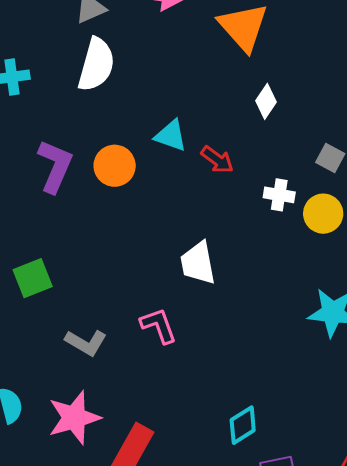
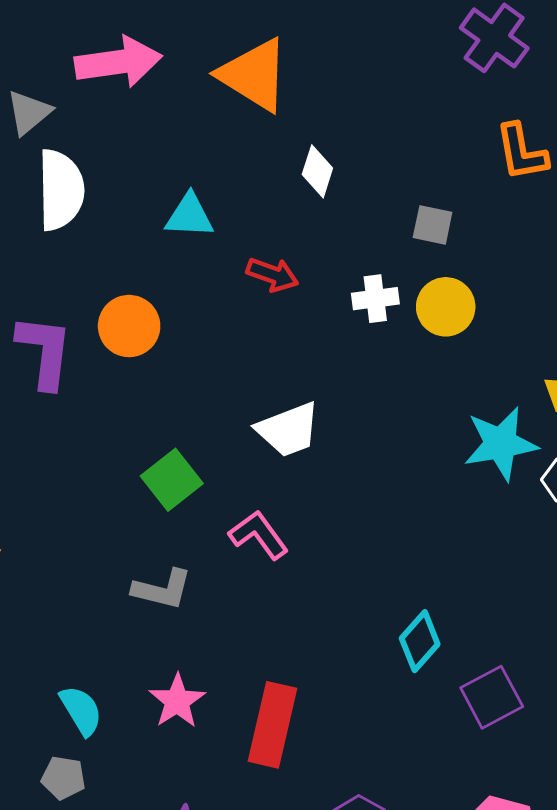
cyan triangle: (171, 136) -> (189, 216), moved
white trapezoid: (198, 263) -> (288, 430), turned -84
green square: (33, 278) -> (172, 480), moved
pink star: (74, 418) -> (177, 701), size x0.7

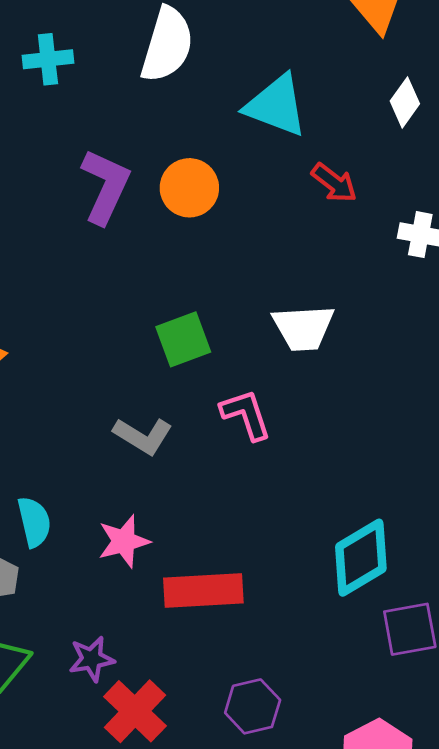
cyan triangle: (189, 216) -> (276, 106), size x1.4
cyan diamond: (420, 641) -> (361, 558), size x1.4
red rectangle: (272, 725) -> (203, 591), turned 56

